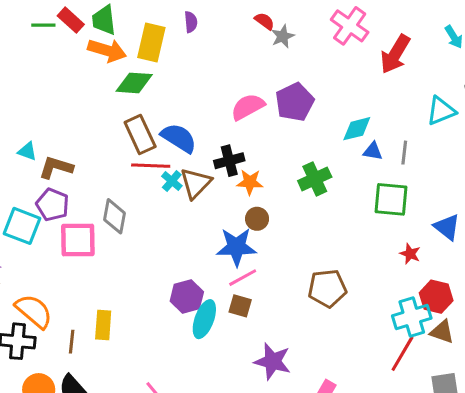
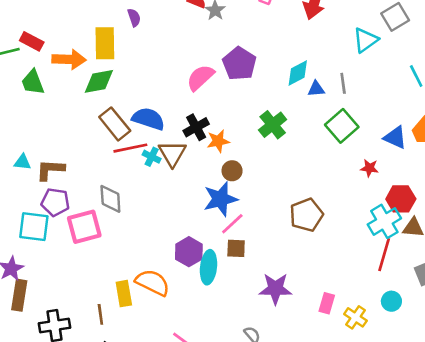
green trapezoid: (104, 20) -> (33, 82), moved
green square: (391, 199) -> (342, 126), turned -32
orange semicircle: (34, 311) -> (153, 283), moved

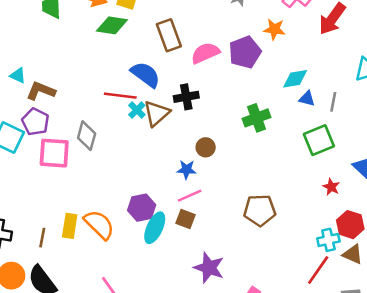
brown rectangle: (115, 124) -> (169, 35), moved
orange star: (218, 141) -> (274, 29), moved
blue star: (220, 199) -> (186, 170), size x0.6
cyan cross: (384, 221) -> (328, 240), size x0.7

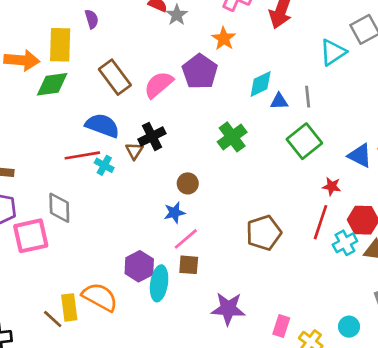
orange star: (274, 29) -> (224, 39), turned -30
brown triangle: (157, 113) -> (134, 151), moved, size x0.6
brown line: (42, 238) -> (53, 319), moved, turned -42
red line: (318, 270) -> (321, 222), moved

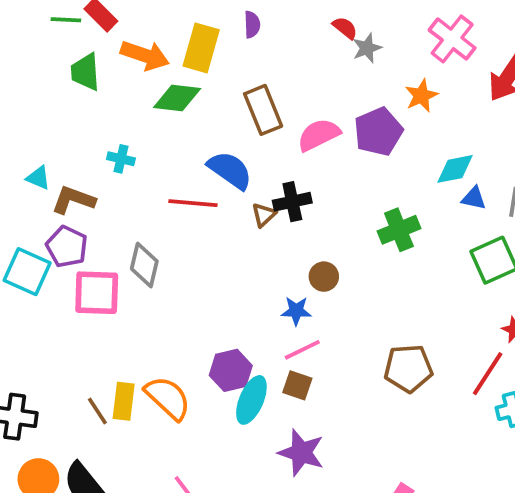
cyan cross: (104, 165) -> (121, 159), moved, turned -30
purple star: (228, 309) -> (301, 453), moved

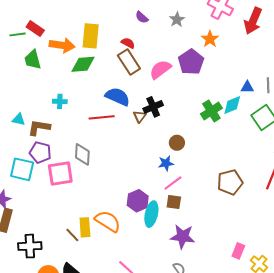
purple semicircle: (252, 25) -> (142, 17), moved, turned 144
red semicircle: (345, 28) -> (128, 43), moved
cyan diamond: (455, 169) -> (232, 105), moved

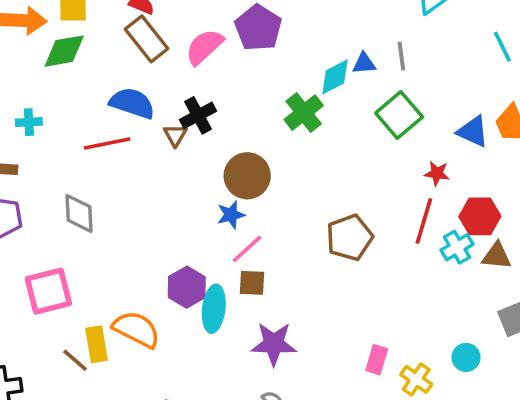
cyan diamond: (232, 105) -> (335, 77), moved
brown circle: (177, 143) -> (247, 176), size x1.6
pink square: (60, 173) -> (48, 291), moved

